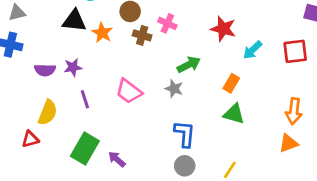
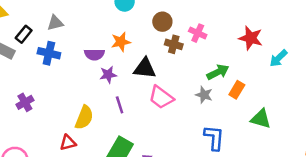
black triangle: (74, 21) -> (145, 68), moved
orange star: (102, 33) -> (121, 42), moved, turned 30
purple semicircle: (45, 70) -> (94, 54), moved
orange rectangle: (231, 83) -> (237, 90), moved

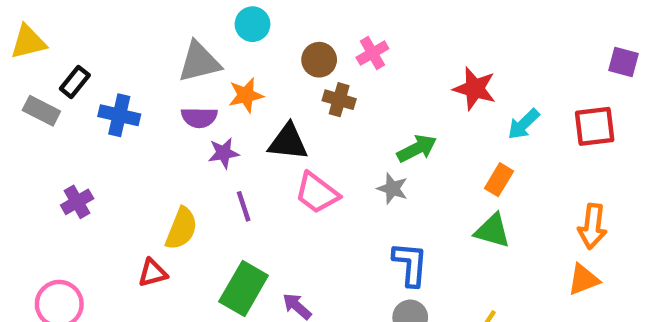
gray triangle: (55, 23) -> (199, 62), moved, size x1.5
pink cross: (198, 33) -> (372, 53), moved, turned 36
orange rectangle: (237, 90) -> (499, 180), moved

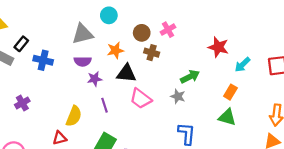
orange star: (246, 95) -> (115, 50), moved

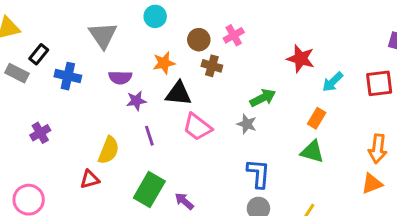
gray triangle: (83, 34) -> (103, 35), moved, turned -50

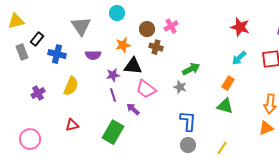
red star: (301, 59) -> (240, 27), moved
gray rectangle: (17, 73) -> (22, 52), turned 42
purple star: (136, 101) -> (113, 75), moved
yellow semicircle: (109, 150) -> (71, 86), moved
purple arrow: (184, 201) -> (133, 109), moved

